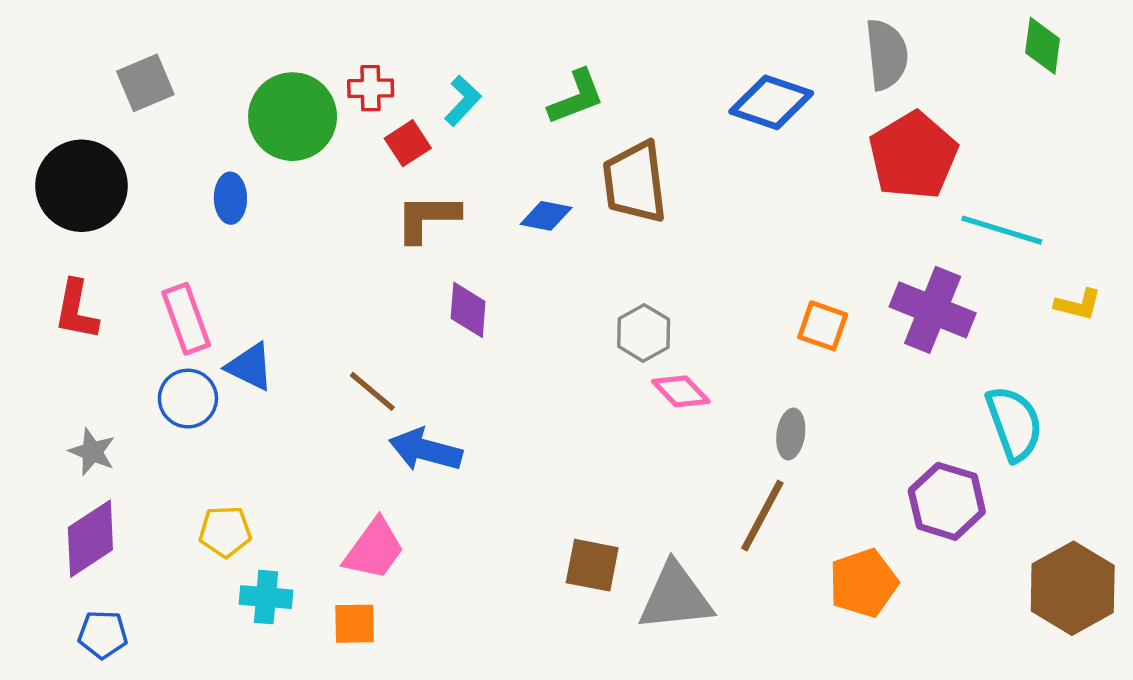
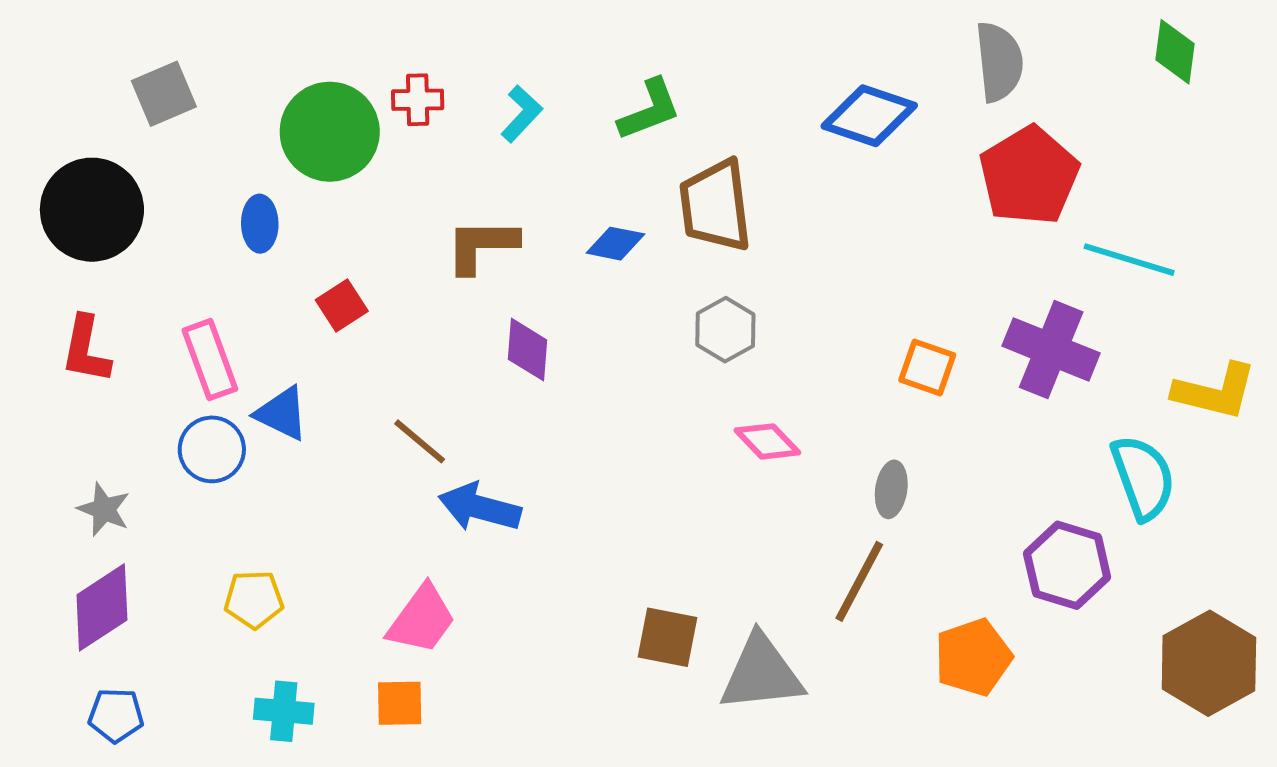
red square: (408, 143) -> (342, 306), moved
yellow L-shape: (1078, 305) -> (1215, 391), moved, size x1.6
gray hexagon: (644, 333) -> (725, 330), moved
cyan cross: (266, 597) -> (284, 711), moved

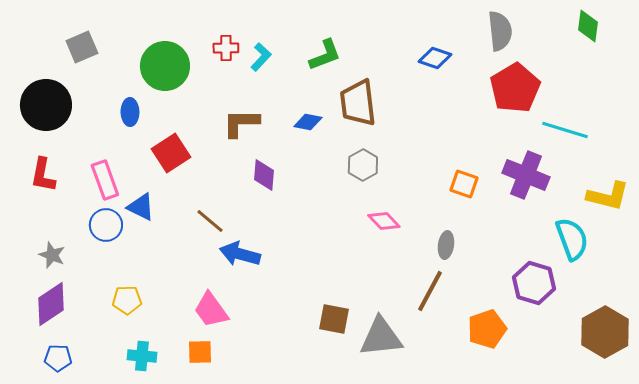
red cross: (418, 100) -> (226, 48), moved
blue diamond: (869, 116) -> (435, 58), size x0.7
red square: (342, 306) -> (171, 153), size x1.5
pink trapezoid: (422, 619) -> (211, 310), turned 108

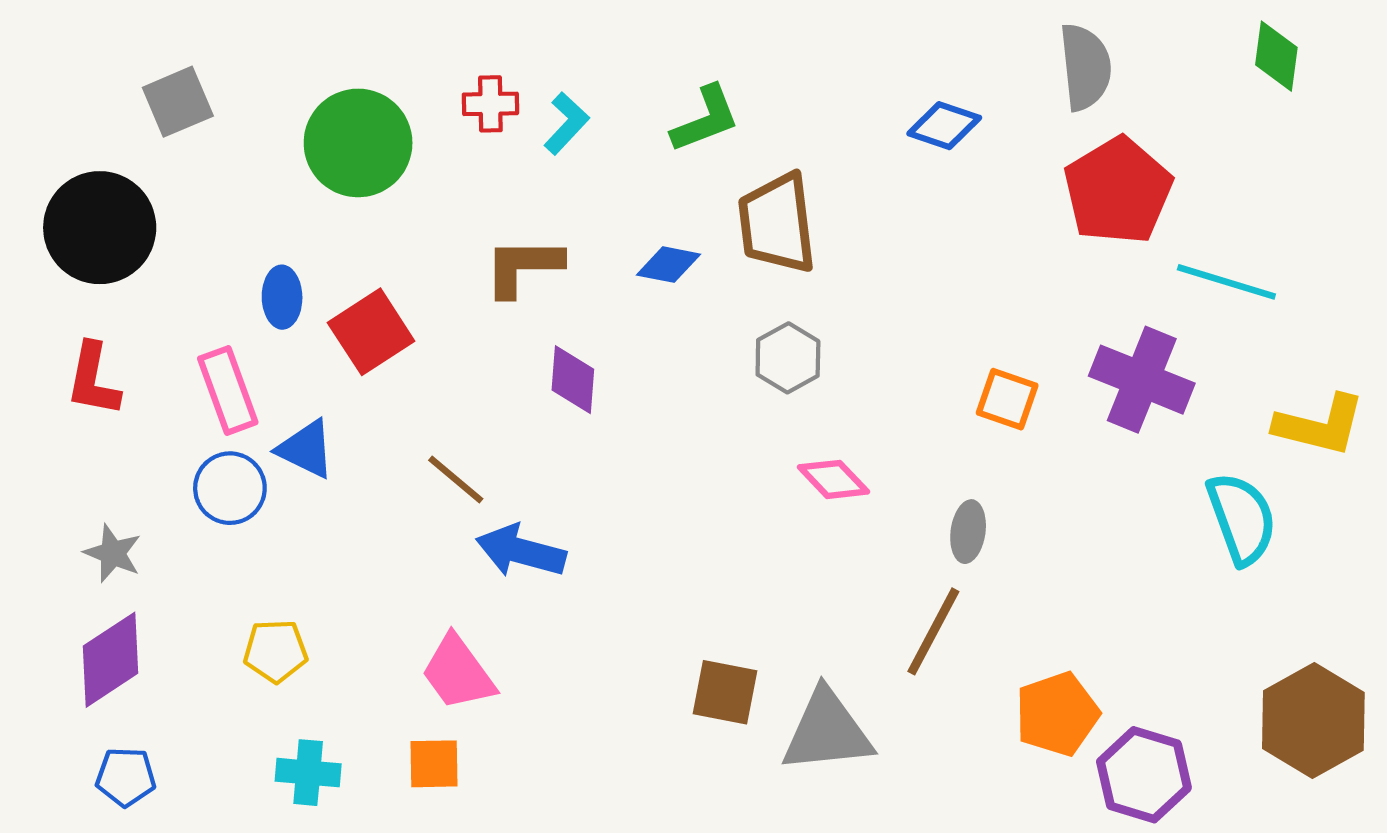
blue ellipse: (130, 112) -> (282, 297), moved
purple hexagon: (534, 283) -> (1144, 775), moved

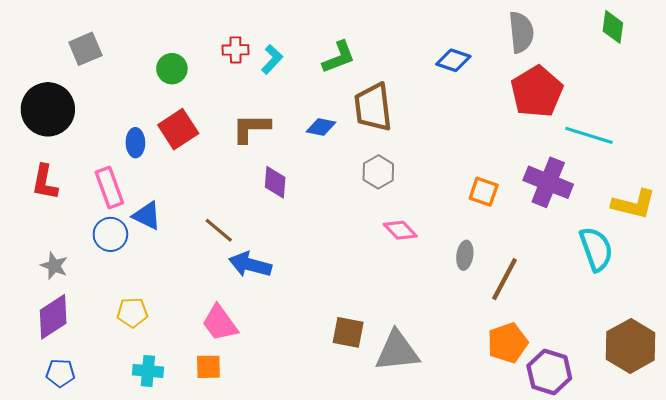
green circle: (358, 143) -> (172, 69), size x0.6
red square: (371, 332) -> (178, 129), moved
brown line: (933, 631) -> (504, 279), moved

